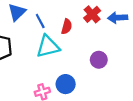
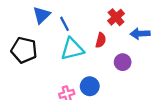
blue arrow: (118, 18) -> (140, 34), moved
red semicircle: (67, 27) -> (101, 40), moved

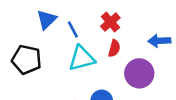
red cross: (116, 17) -> (110, 22), moved
purple circle: (123, 62) -> (139, 73), size x1.5

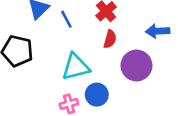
cyan triangle: (82, 58) -> (76, 67), moved

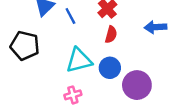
purple circle: (136, 66) -> (137, 85), moved
blue circle: (97, 95) -> (110, 68), moved

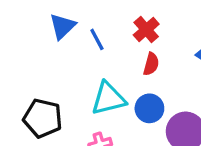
black pentagon: (25, 46) -> (43, 118), moved

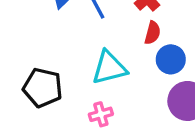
blue circle: (149, 108) -> (171, 59), moved

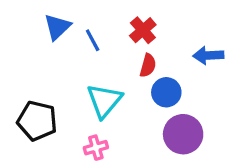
cyan triangle: (109, 68) -> (104, 101), turned -36

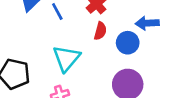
blue circle: (166, 92) -> (128, 43), moved

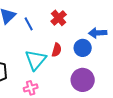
red semicircle: (100, 31) -> (57, 50), moved

